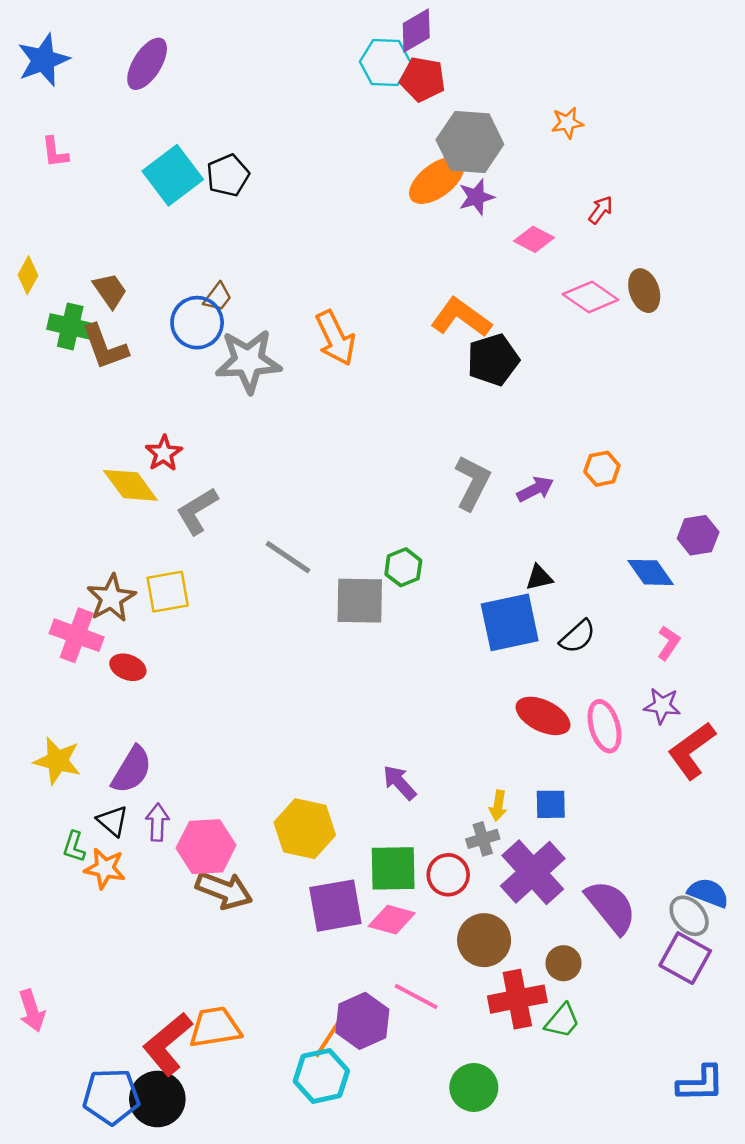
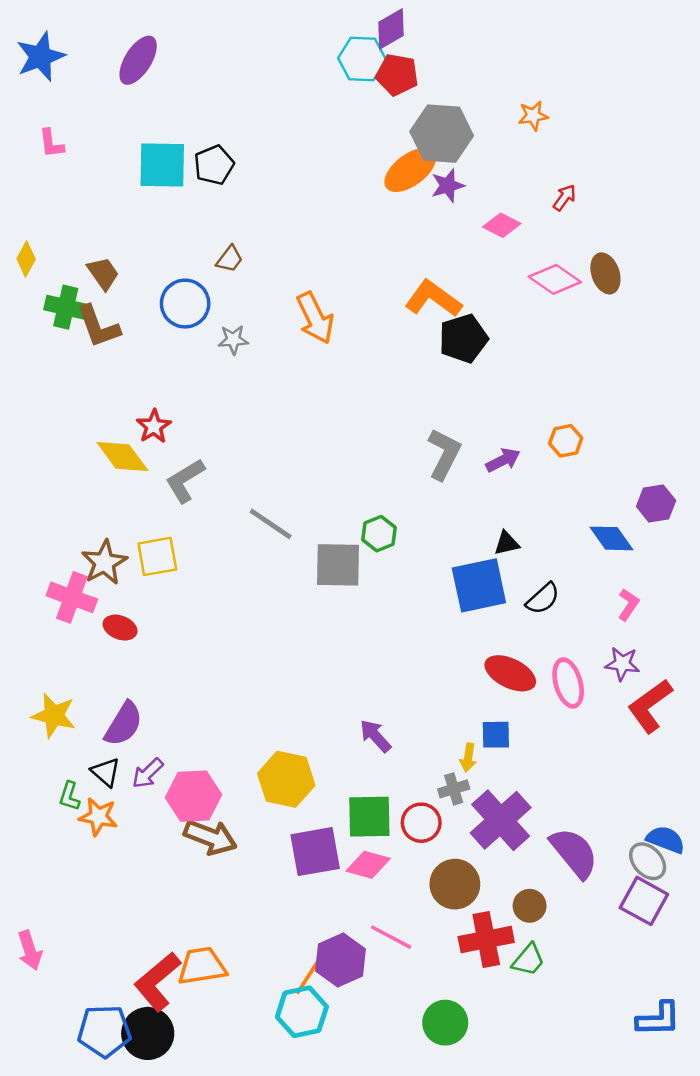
cyan square: (173, 175) -> (162, 165), turned 38
brown trapezoid: (218, 297) -> (230, 259), moved
gray star: (248, 361) -> (233, 340), size x0.5
blue square: (551, 804) -> (496, 735), moved
purple arrow: (157, 822) -> (148, 773), turned -136

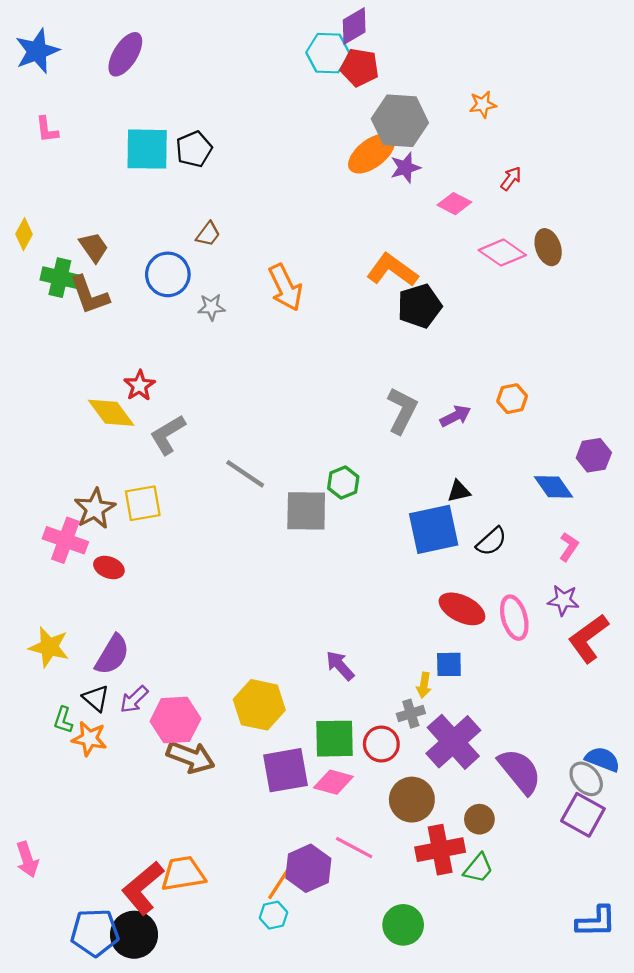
cyan hexagon: (302, 1012) -> (273, 915), size x0.6

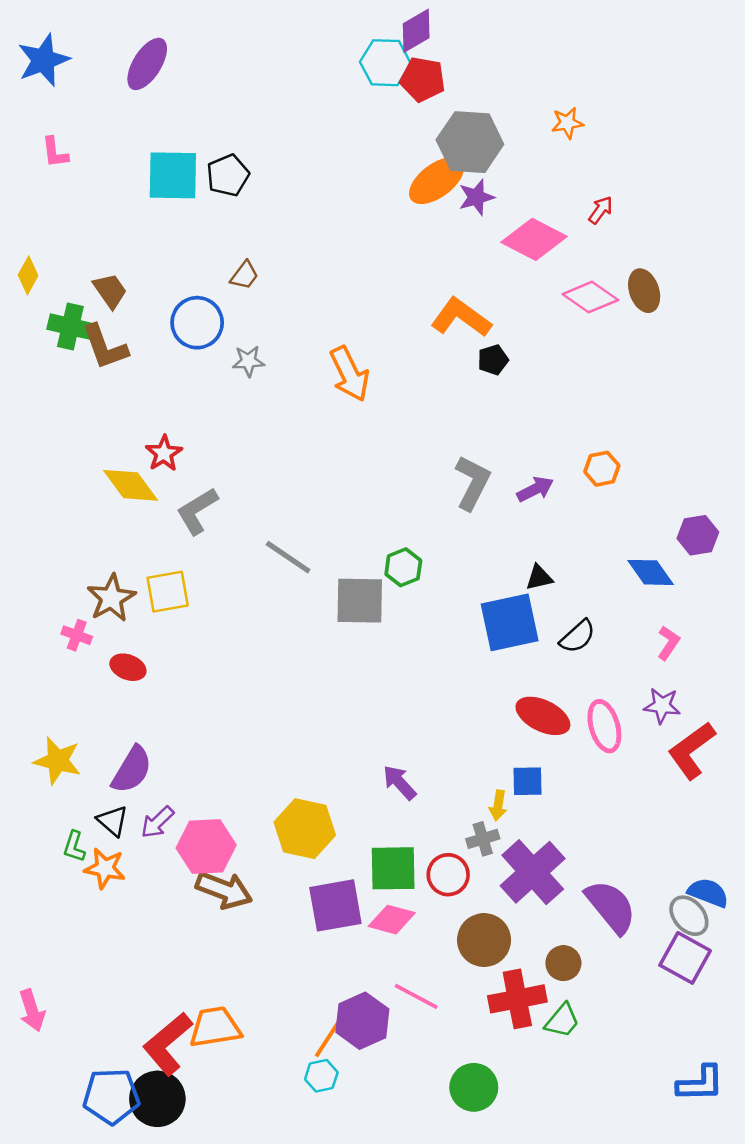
pink diamond: (454, 204) -> (534, 239), size x1.6
orange arrow: (285, 287) -> (350, 374), moved
black pentagon: (419, 306) -> (493, 360), size x0.6
pink cross: (65, 540) -> (77, 635), size x0.6

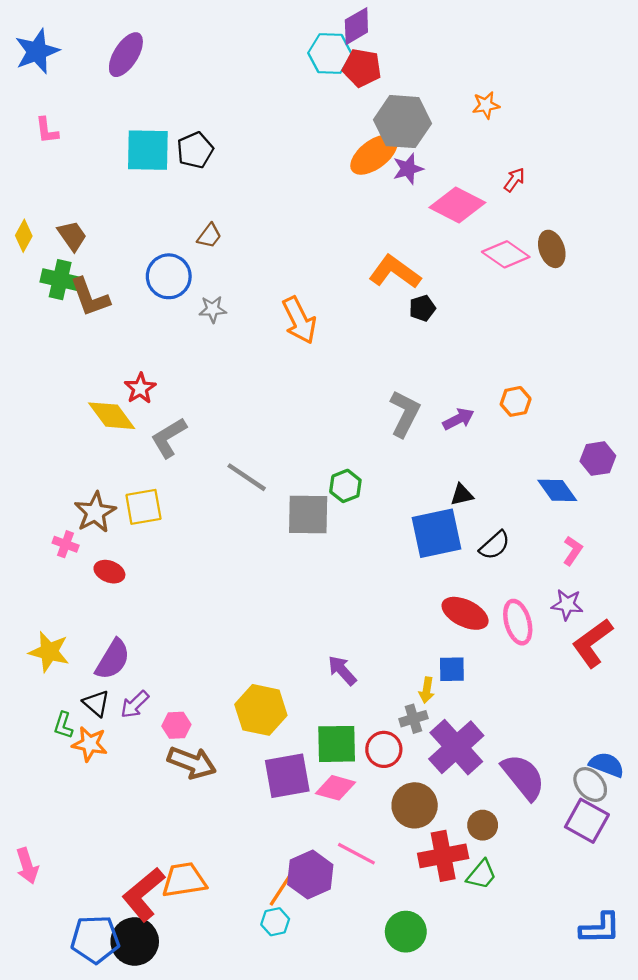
brown trapezoid: (110, 291) -> (72, 236), moved
pink hexagon: (206, 847) -> (176, 725), size x0.6

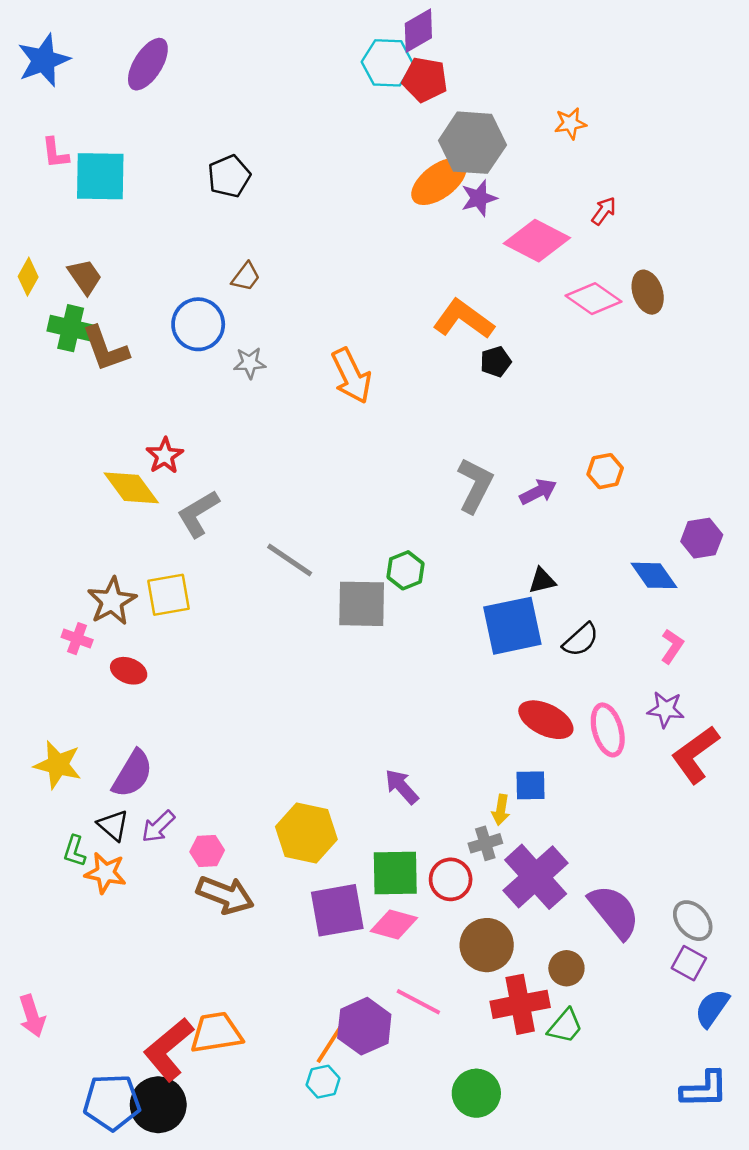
cyan square: (148, 150) -> (100, 176), moved
blue semicircle: (607, 765) -> (712, 1008), moved, turned -76
purple square: (587, 821) -> (689, 963), size x0.7

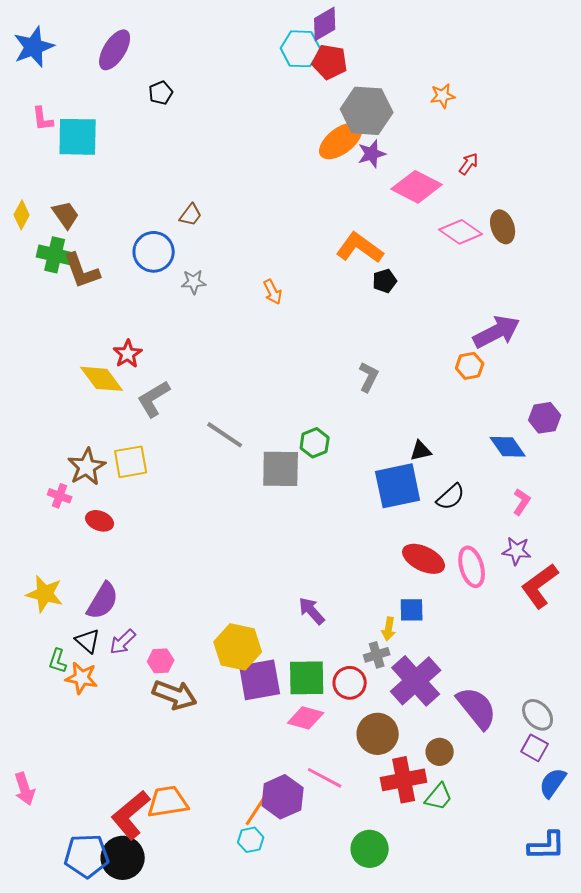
black pentagon: (229, 176) -> (161, 93), moved, size x0.7
orange arrow: (351, 376) -> (273, 292), size x0.6
gray L-shape: (475, 485) -> (369, 377), size x0.7
purple arrow: (538, 492) -> (497, 332), moved, size x1.6
purple square: (337, 910) -> (260, 680), moved

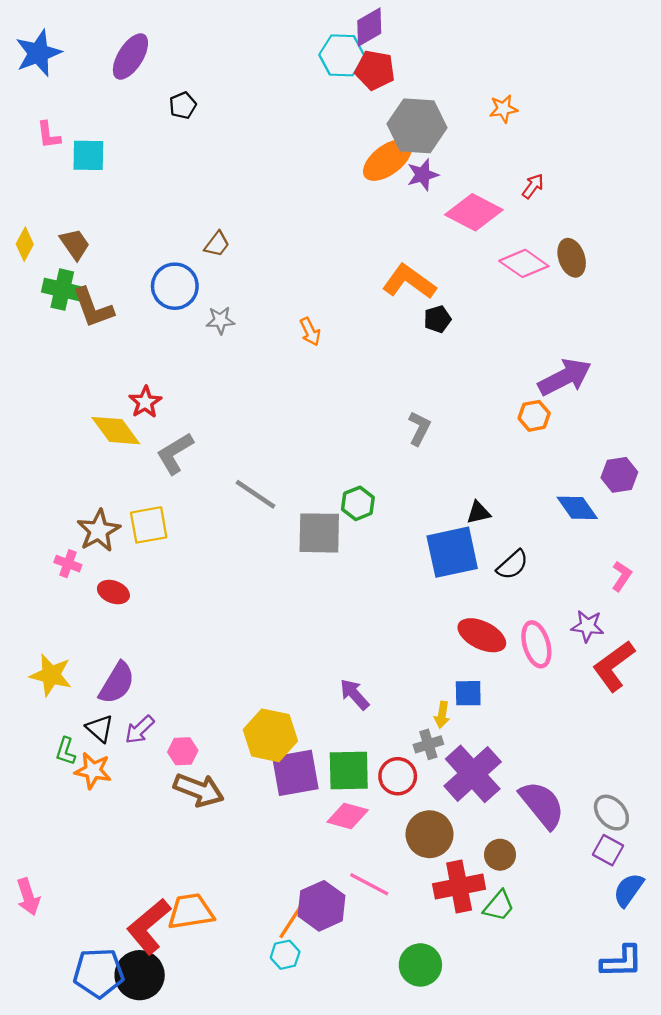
cyan square: (78, 137) -> (88, 155), size x0.7
pink L-shape: (522, 502) -> (622, 576), moved

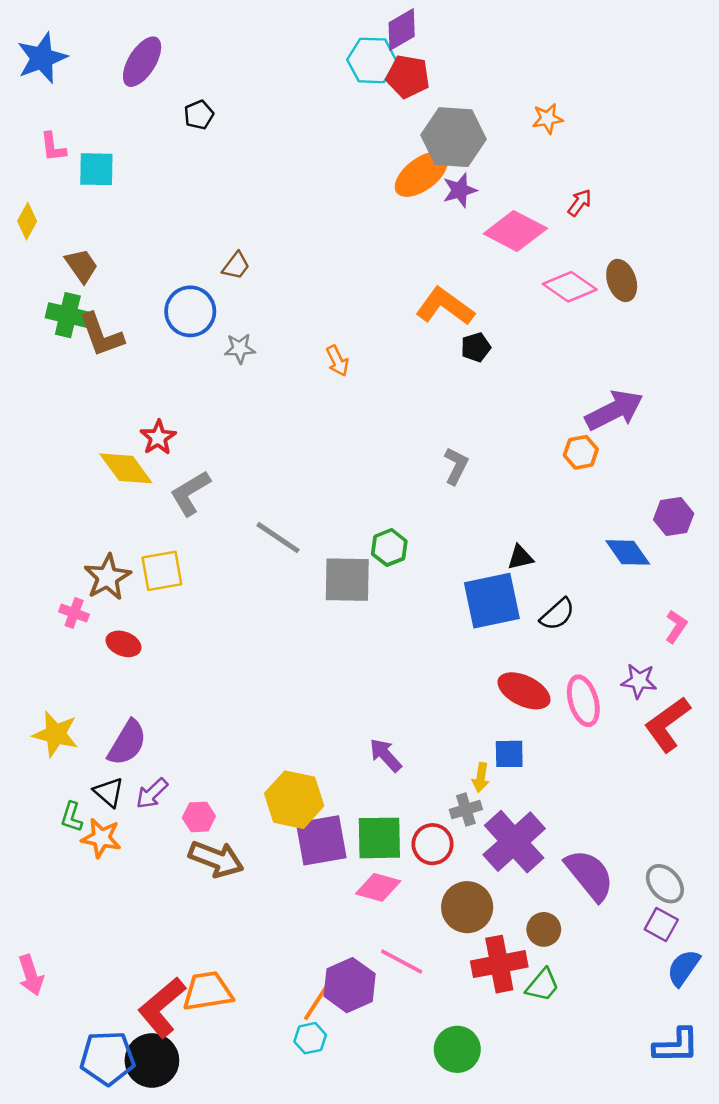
yellow diamond: (25, 244) -> (27, 221), moved

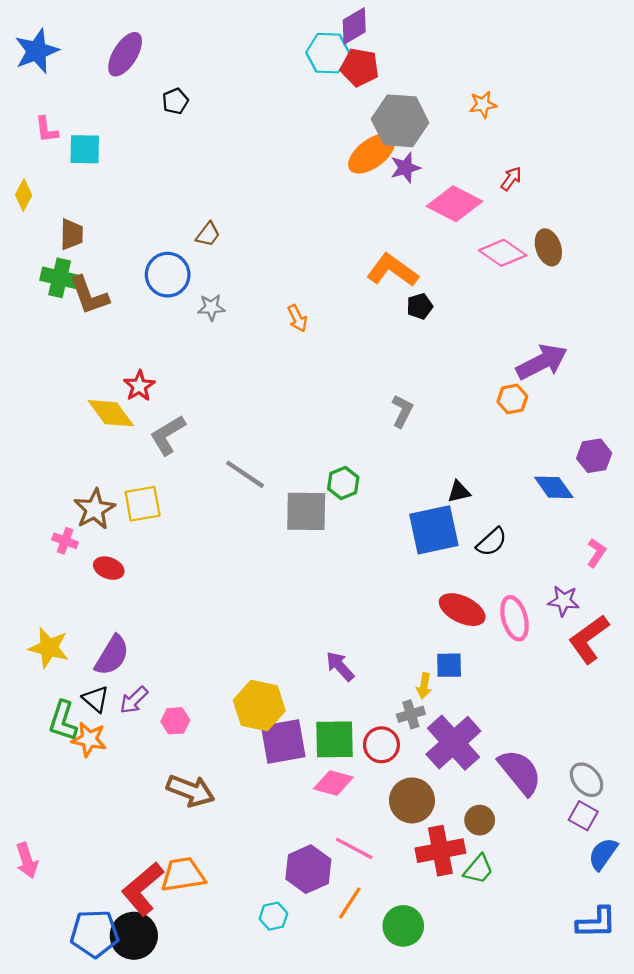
brown trapezoid: (81, 266) -> (72, 234), turned 36
green L-shape: (72, 817) -> (63, 721), size x1.5
brown arrow: (216, 859) -> (191, 791), moved
orange line: (316, 1002) -> (350, 903), moved

